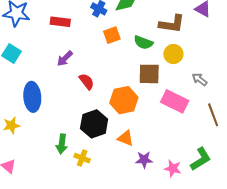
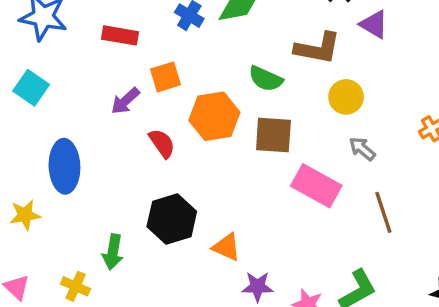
orange square: (112, 35) -> (166, 77), moved
yellow circle: (173, 54) -> (346, 97), moved
orange hexagon: (124, 100) -> (214, 116), moved
yellow cross: (82, 158) -> (76, 286), moved

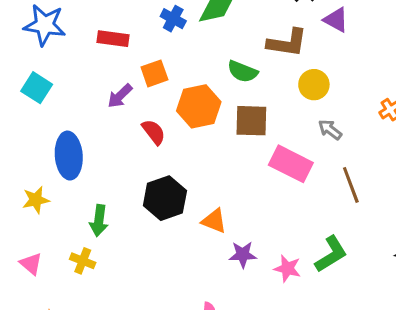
green arrow: (113, 252) -> (99, 221), moved

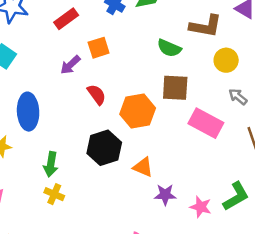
red rectangle: (113, 39) -> (66, 19), turned -45
orange hexagon: (199, 106) -> (138, 111), moved
yellow cross: (83, 261) -> (54, 194), moved

